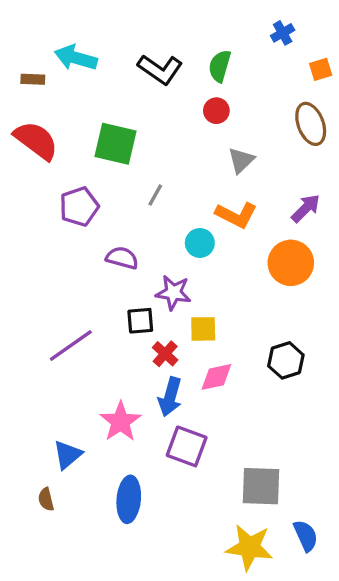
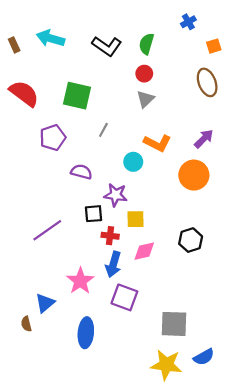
brown rectangle: (33, 79) -> (14, 45), moved, turned 64
gray triangle: (241, 160) -> (145, 99), moved
red cross: (165, 354) -> (110, 236), turned -35
brown semicircle: (46, 499) -> (26, 324), moved
blue semicircle: (306, 536) -> (204, 357), turned 85

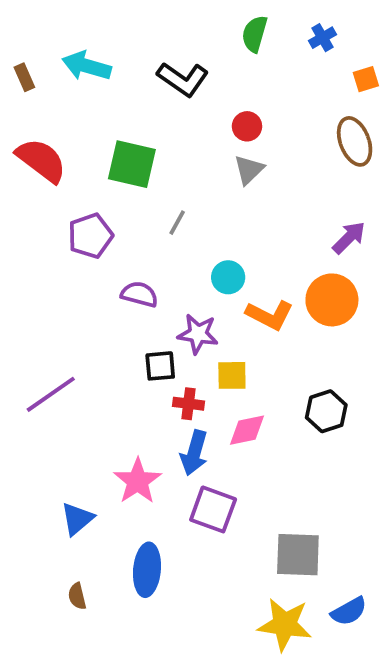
green semicircle: (146, 44) -> (255, 34), moved
orange L-shape: (157, 143) -> (270, 315), moved
purple line: (47, 230) -> (51, 394), moved
brown semicircle: (26, 324) -> (77, 596), moved

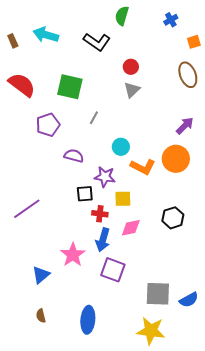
green semicircle: (255, 34) -> (122, 16), moved
blue ellipse: (147, 570) -> (88, 320), moved
blue semicircle: (349, 611) -> (189, 300), moved

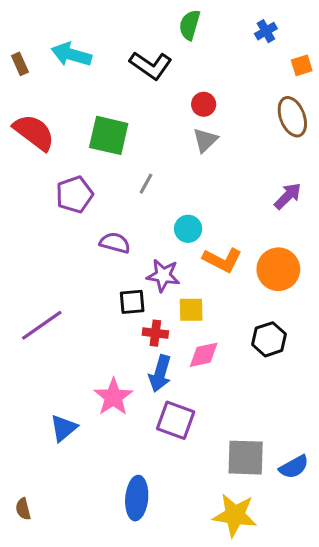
orange circle: (176, 159) -> (278, 269), moved
brown semicircle: (41, 316) -> (23, 509), moved

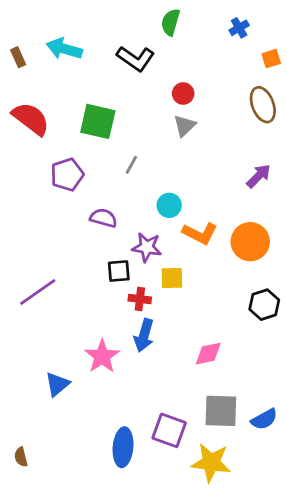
black hexagon: (269, 339) -> (264, 305), moved
pink diamond: (204, 355) -> (208, 354), moved
purple square: (176, 420) -> (169, 430), moved

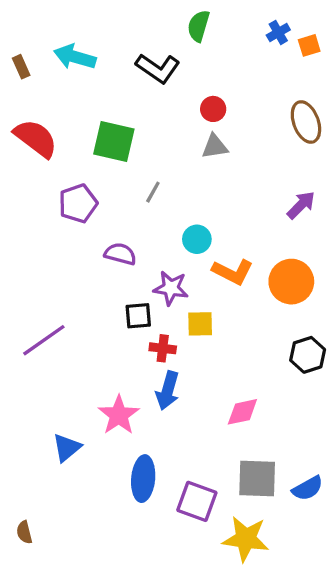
orange square: (271, 59) -> (309, 45), moved
gray triangle: (185, 126) -> (215, 146), turned 35
blue ellipse: (123, 447) -> (143, 479), moved

